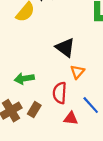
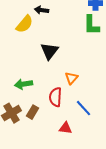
black triangle: (65, 48) -> (49, 51), moved, turned 30
red triangle: (71, 118) -> (65, 128), moved

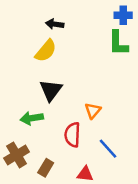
yellow semicircle: (24, 24) -> (46, 51), moved
black triangle: (49, 51) -> (51, 90), moved
brown rectangle: (32, 112) -> (46, 168), moved

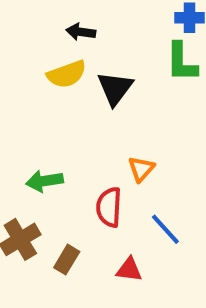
yellow semicircle: (46, 51) -> (67, 74), turned 30
black triangle: (51, 90) -> (115, 88), moved

